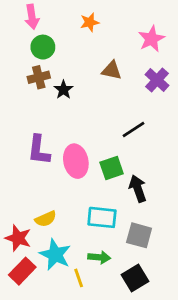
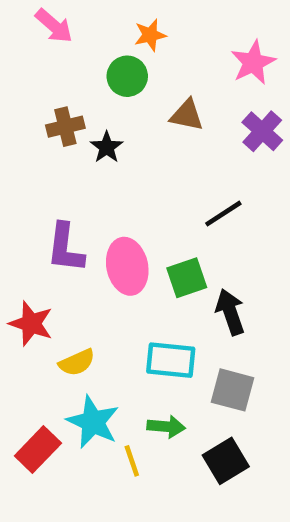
pink arrow: (32, 17) -> (54, 26), turned -40
green circle: (43, 47) -> (127, 76), moved
red star: (18, 238) -> (31, 324), moved

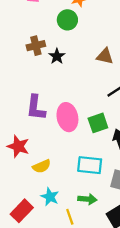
brown triangle: (187, 115) -> (105, 56), moved
cyan star: (93, 422) -> (50, 197), size x0.7

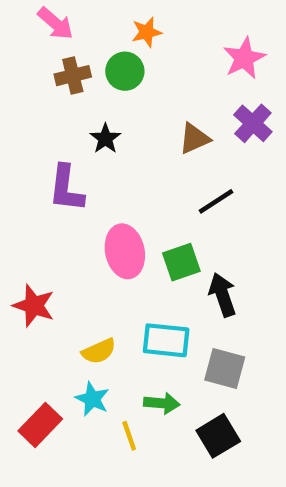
brown cross: (36, 46) -> (73, 76), moved
brown triangle: (105, 56) -> (194, 138), turned -36
purple L-shape: (36, 108) -> (66, 188), moved
yellow semicircle: (42, 166) -> (99, 351), moved

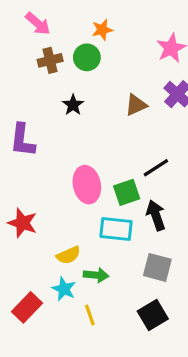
purple L-shape: (66, 188) -> (22, 140), moved
black line: (216, 201) -> (156, 168), moved
cyan rectangle: (166, 340) -> (116, 229), moved
green arrow: (162, 403) -> (96, 275), moved

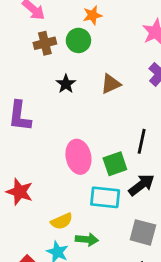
brown triangle: (136, 105) -> (111, 84), moved
black line: (156, 168) -> (142, 141), turned -45
black arrow: (156, 215) -> (142, 185), turned 72

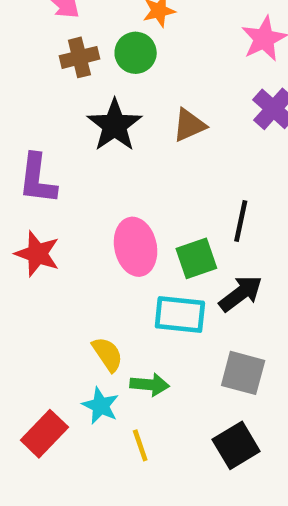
black star: (66, 84) -> (115, 125), size x1.6
red star: (20, 192) -> (37, 254), moved
yellow semicircle: (62, 221) -> (107, 354), turned -100

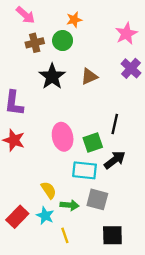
gray square: (243, 373) -> (97, 199), moved
red rectangle: (44, 434) -> (17, 217), moved
black square: (236, 445) -> (112, 235), turned 30

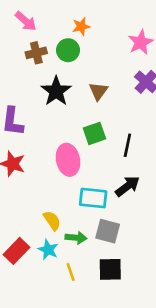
brown triangle: (89, 76) -> (98, 91), turned -30
green square: (93, 143) -> (94, 133), moved
black square: (112, 235) -> (110, 269), moved

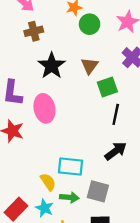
green circle: (68, 50) -> (90, 24), moved
green square: (94, 133) -> (107, 87), moved
pink ellipse: (68, 160) -> (44, 108), moved
cyan rectangle: (93, 198) -> (71, 167), moved

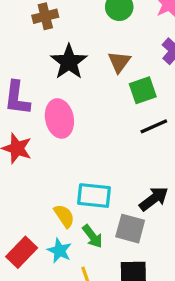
black line: (116, 114) -> (154, 126), turned 54
black arrow: (116, 151) -> (154, 199), moved
green arrow: (69, 197) -> (92, 236), turned 48

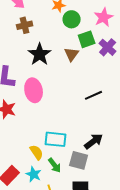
green square: (143, 90) -> (87, 39), moved

